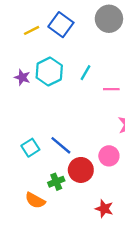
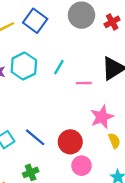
pink circle: (109, 156) -> (82, 166), moved
red circle: (81, 170) -> (70, 142), moved

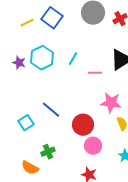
pink star: (102, 117) -> (111, 103), turned 30
blue line: (35, 137) -> (51, 110), moved

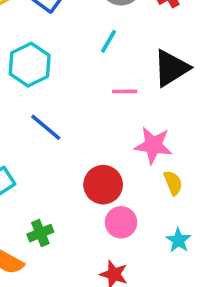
cyan line: (73, 59) -> (108, 41), moved
blue line: (51, 110) -> (46, 127), moved

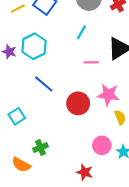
red circle: (103, 185) -> (78, 103), moved
pink circle: (121, 222) -> (102, 145), moved

